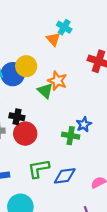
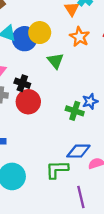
orange star: (57, 81) -> (79, 37), moved
green L-shape: (39, 169) -> (57, 169), moved
blue diamond: (65, 176) -> (78, 151), moved

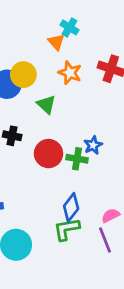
red circle: (28, 102) -> (48, 154), moved
blue diamond: (78, 151) -> (71, 207), moved, turned -45
purple line: (81, 197) -> (105, 240), moved

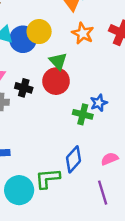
red circle: (48, 154) -> (56, 81), moved
pink semicircle: (111, 215) -> (110, 159), moved
green L-shape: (67, 229) -> (48, 178), moved

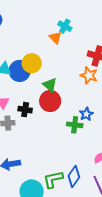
orange star: (83, 33) -> (89, 75), moved
blue diamond: (73, 159) -> (74, 176), moved

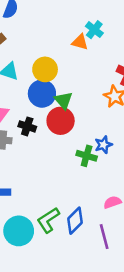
orange triangle: (55, 38) -> (80, 42), turned -40
blue circle: (20, 71) -> (42, 94), moved
green L-shape: (53, 179) -> (48, 220), turned -30

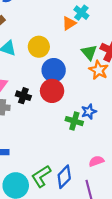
orange triangle: (80, 42) -> (69, 23), turned -48
blue circle: (42, 94) -> (54, 70), moved
green triangle: (64, 100) -> (89, 52), moved

